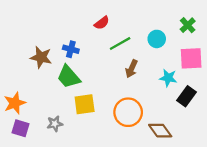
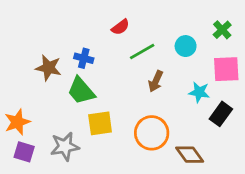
gray star: (55, 124) -> (65, 146), size x1.5

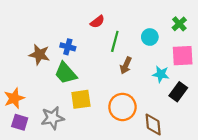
green line: (142, 51) -> (115, 41), turned -45
brown diamond: (190, 155) -> (153, 124), turned 30

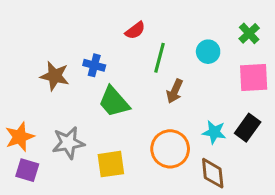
green trapezoid: (66, 73) -> (114, 102), moved
cyan star: (161, 74) -> (214, 132), moved
yellow square: (81, 99) -> (111, 164), moved
gray star: (52, 118) -> (68, 143), moved

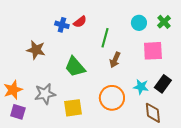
red semicircle: (135, 30) -> (80, 22), moved
cyan circle: (208, 52) -> (139, 23), moved
blue cross: (94, 65) -> (62, 25), moved
pink square: (254, 77) -> (153, 51), moved
brown diamond: (213, 173) -> (153, 113), moved

